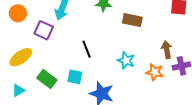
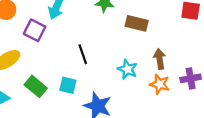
brown arrow: (167, 50) -> (160, 59), moved

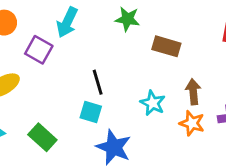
cyan square: (68, 85) -> (91, 112), moved
green rectangle: (36, 86) -> (42, 137), moved

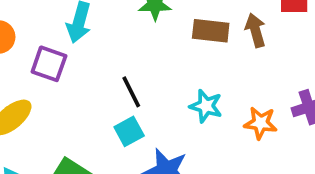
brown arrow: (193, 92) -> (255, 30), moved
cyan square: (91, 112) -> (129, 131), turned -35

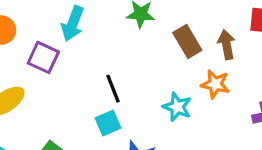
brown rectangle: (211, 31) -> (187, 41), turned 48
orange star: (261, 123) -> (215, 84), moved

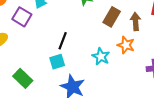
brown rectangle: (187, 41) -> (112, 17), turned 54
black line: (113, 89) -> (63, 41), turned 36

